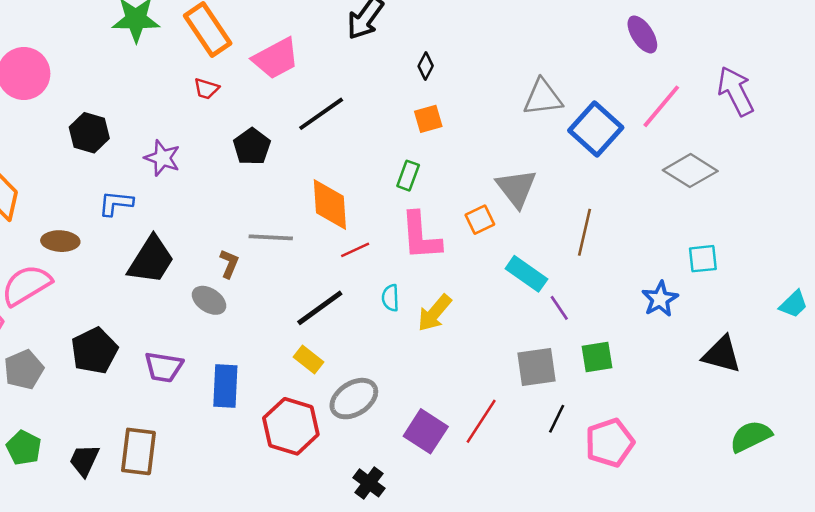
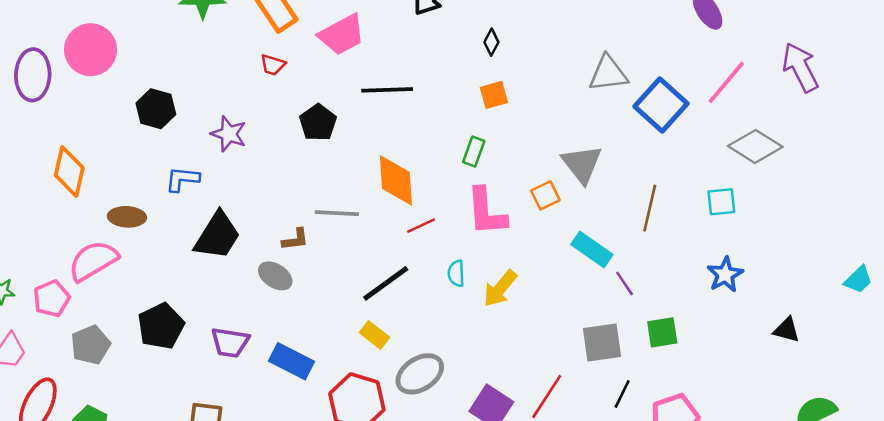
black line: (321, 114) -> (387, 90), turned 33
cyan square: (703, 259) -> (721, 202), moved
brown L-shape: (229, 264) -> (295, 239), turned 60
black triangle: (722, 354) -> (787, 330), size x0.7
blue rectangle: (225, 386) -> (292, 361), turned -66

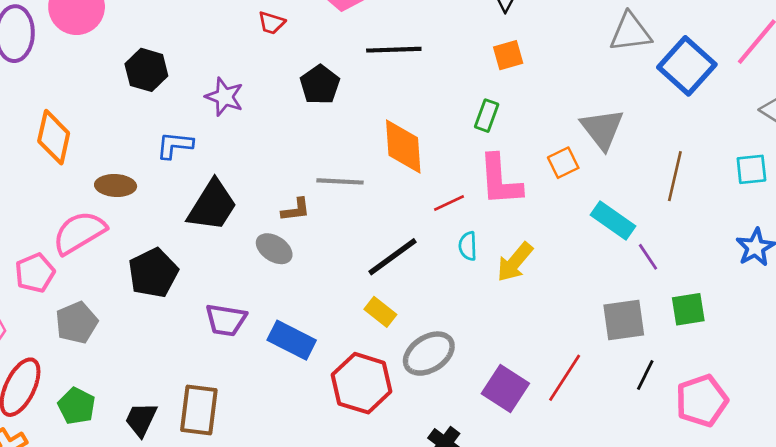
red line: (421, 226) -> (449, 203), moved
black pentagon: (161, 326) -> (153, 273), moved

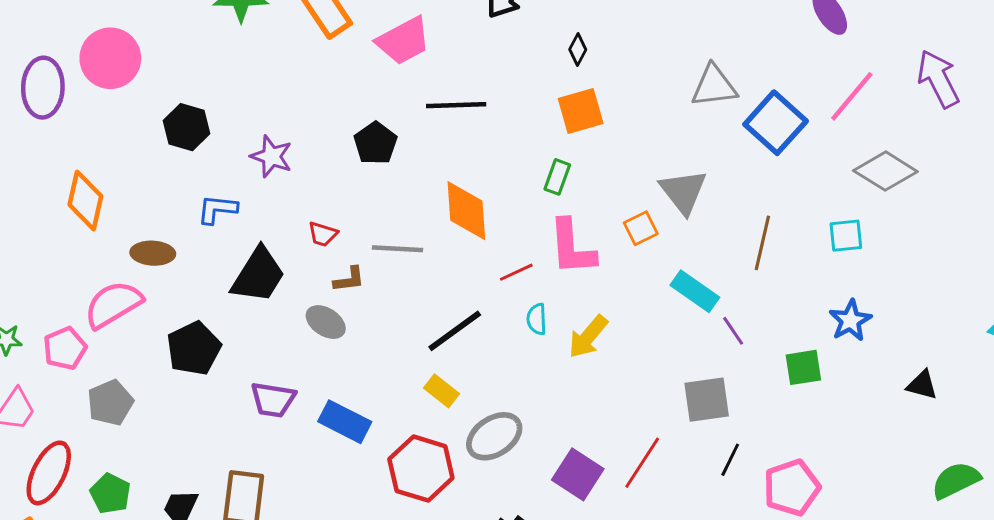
red trapezoid: (271, 23) -> (323, 234), moved
orange square: (508, 55) -> (581, 111), size x1.4
green square: (688, 309) -> (803, 367), moved

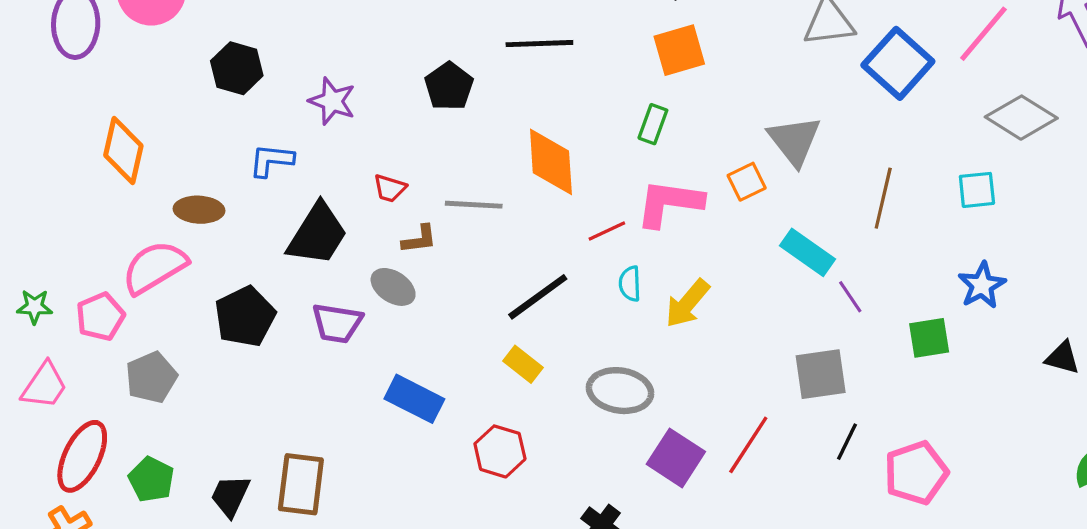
pink L-shape: (572, 247) -> (669, 203), turned 102
purple trapezoid: (273, 400) -> (337, 323), moved
gray ellipse: (494, 436) -> (620, 391), moved, turned 42
red hexagon: (421, 469) -> (500, 451), size x0.7

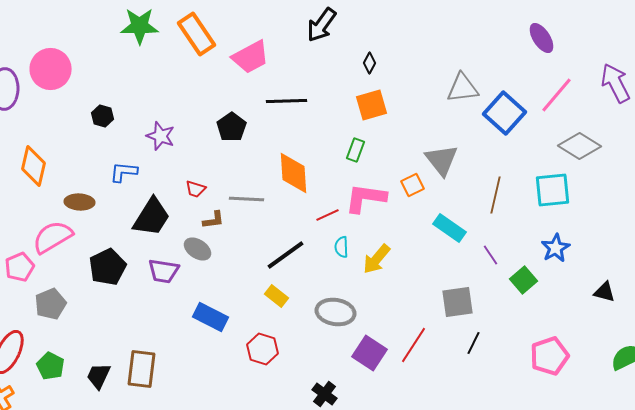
black hexagon: (237, 68) -> (102, 116), size x0.7
cyan square: (977, 190) -> (552, 190), size x1.5
purple line: (850, 297) -> (490, 255), moved
green square: (929, 338) -> (524, 280), turned -32
pink pentagon: (916, 473) -> (550, 356), moved

